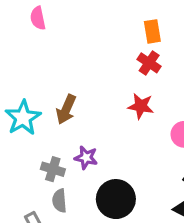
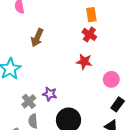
brown arrow: (66, 109) -> (37, 38), moved
gray cross: (53, 169) -> (29, 101), turned 32

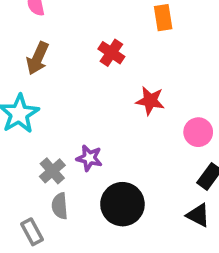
red cross: (89, 34) -> (111, 53), moved
brown arrow: (37, 38) -> (38, 58), moved

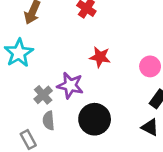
red star: (150, 101) -> (100, 57), moved
purple star: (89, 158) -> (70, 85), size x1.4

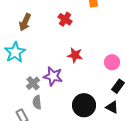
black circle: (95, 119) -> (84, 105), moved

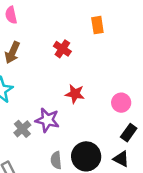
gray semicircle: (37, 102) -> (56, 160), moved

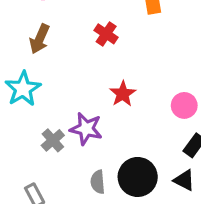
red star: (75, 94) -> (123, 94), turned 30

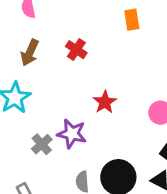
red cross: (106, 34) -> (76, 50), moved

